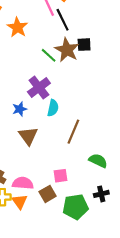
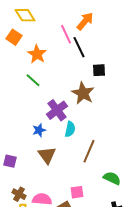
brown star: (67, 50) -> (83, 93), moved
green line: (49, 55) -> (33, 80), moved

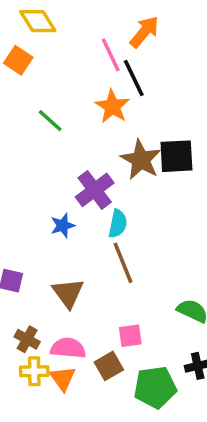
orange star: (37, 54) -> (112, 106), moved
black square: (99, 70) -> (176, 156), moved, size x1.5
green line: (33, 80) -> (50, 121), moved
brown line: (89, 151) -> (123, 263), moved, turned -45
brown triangle: (47, 155) -> (68, 293), moved

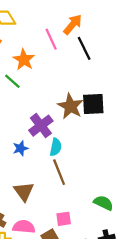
black line: (134, 78) -> (84, 48), moved
orange star: (112, 106) -> (24, 60), moved

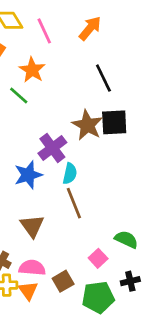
pink line: (51, 39) -> (44, 31), moved
black line: (84, 48) -> (103, 78), moved
blue star: (20, 148) -> (28, 175), size x1.5
pink square: (64, 219) -> (98, 258), moved, turned -35

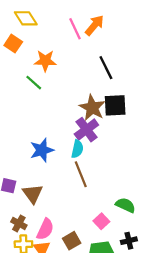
pink line: (44, 31) -> (75, 29), moved
orange star: (32, 70) -> (45, 61), turned -30
purple cross: (52, 148) -> (86, 130), moved
brown triangle: (32, 226) -> (33, 194), moved
pink semicircle: (32, 268) -> (45, 229), turned 110

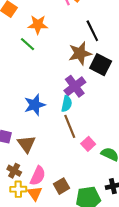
black square: (115, 105) -> (101, 65), turned 30
brown star: (92, 108) -> (80, 53), moved, turned 30
pink square: (101, 221) -> (88, 144), moved

